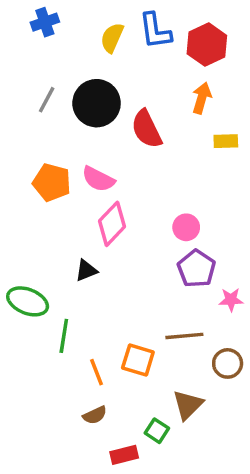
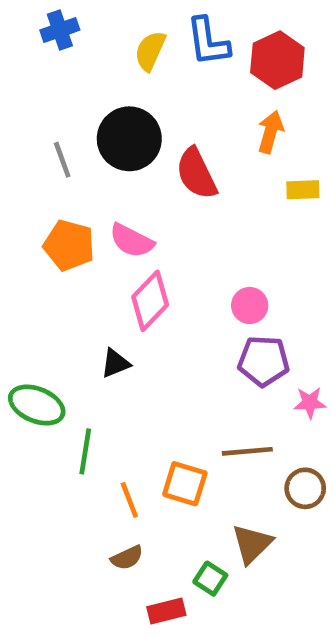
gray line: (47, 100) -> (62, 160), moved, turned -48
purple pentagon: (197, 269) -> (264, 361), turned -30

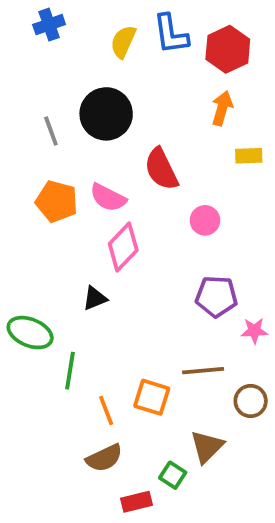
red semicircle: (196, 174) -> (161, 169), moved
pink circle: (250, 305) -> (205, 220), moved
brown semicircle: (127, 558) -> (104, 458), size x1.4

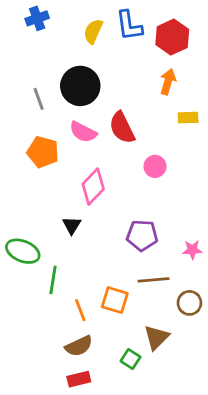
pink semicircle: (108, 198) -> (83, 132), moved
purple pentagon: (216, 296) -> (142, 235), moved
black triangle: (95, 298) -> (72, 225), turned -36
red rectangle: (137, 502) -> (79, 379), moved

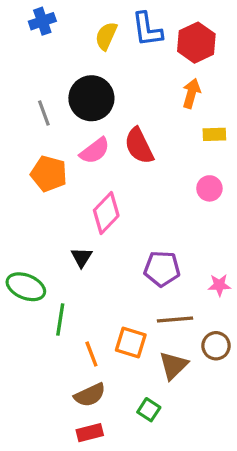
pink semicircle: (83, 132) -> (95, 151), turned -64
pink circle: (155, 166) -> (209, 188), moved
brown triangle: (156, 337) -> (173, 365), moved

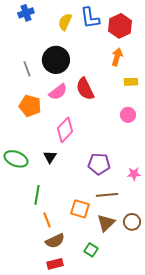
green ellipse: (26, 287) -> (16, 159), moved
brown circle: (216, 346) -> (132, 222), moved
orange line: (91, 354) -> (47, 220), moved

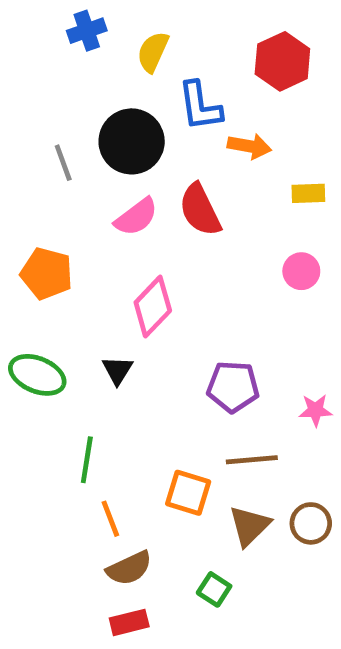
blue cross: (26, 13) -> (87, 31), moved
blue L-shape: (90, 18) -> (200, 106), moved
orange arrow: (117, 57) -> (249, 146), moved, turned 84
orange pentagon: (30, 106) -> (47, 274), moved

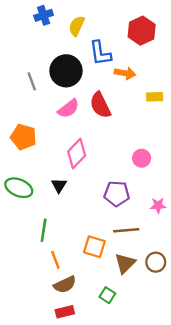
pink circle: (301, 271) -> (142, 158), moved

